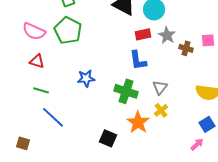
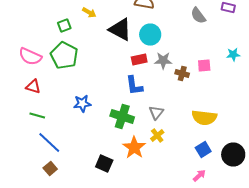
gray star: (167, 35) -> (163, 60), turned -30
brown square: (23, 143) -> (50, 168), moved, turned 32
pink arrow: (197, 144) -> (199, 176), moved

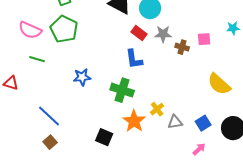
red rectangle: (139, 60) -> (139, 33), turned 49
red triangle: (33, 86) -> (11, 83), moved
gray triangle: (156, 112) -> (175, 122), moved, turned 42
green line: (37, 116) -> (37, 59), moved
yellow semicircle: (204, 118) -> (219, 84), moved, turned 35

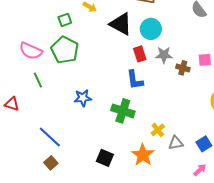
red rectangle: (139, 33) -> (140, 54), turned 35
green line: (37, 59) -> (38, 80), turned 49
orange star: (134, 121) -> (143, 155), moved

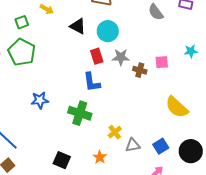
black triangle: (121, 24) -> (78, 26), size x0.7
orange star: (143, 155) -> (100, 157), size x0.6

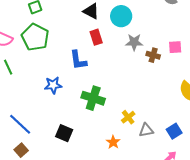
red rectangle: (97, 56) -> (96, 37), moved
blue L-shape: (92, 82) -> (78, 60), moved
black square: (62, 160) -> (64, 133), moved

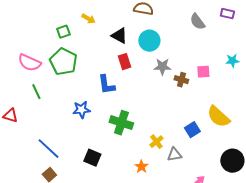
blue square: (174, 131) -> (192, 130), moved

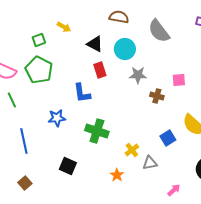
gray semicircle: (197, 22) -> (159, 31), moved, size x1.4
brown cross: (181, 80) -> (157, 96), moved
blue line: (48, 149) -> (24, 141), moved, turned 35

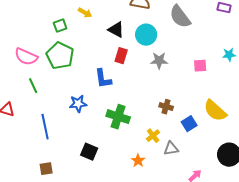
red rectangle: (100, 70) -> (121, 56), turned 35
brown cross: (157, 96) -> (166, 107), moved
brown square: (25, 183) -> (46, 169), turned 32

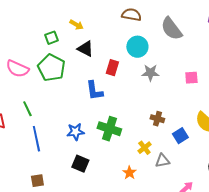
black triangle: (116, 30) -> (85, 49), moved
green line: (33, 86) -> (27, 109), moved
blue star: (78, 104) -> (75, 132), moved

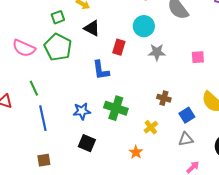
gray triangle: (162, 161) -> (186, 139), moved

